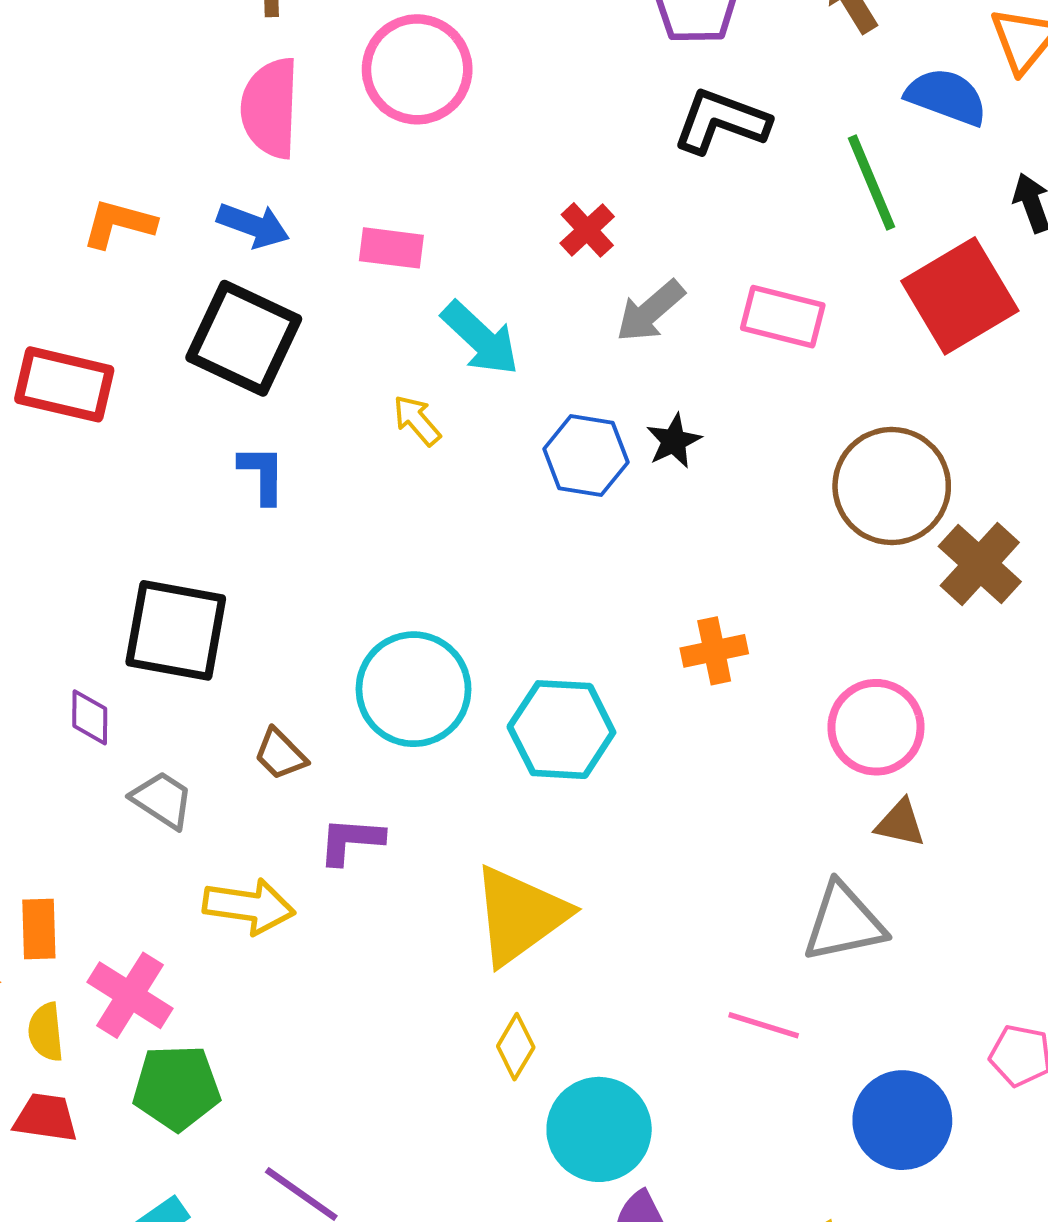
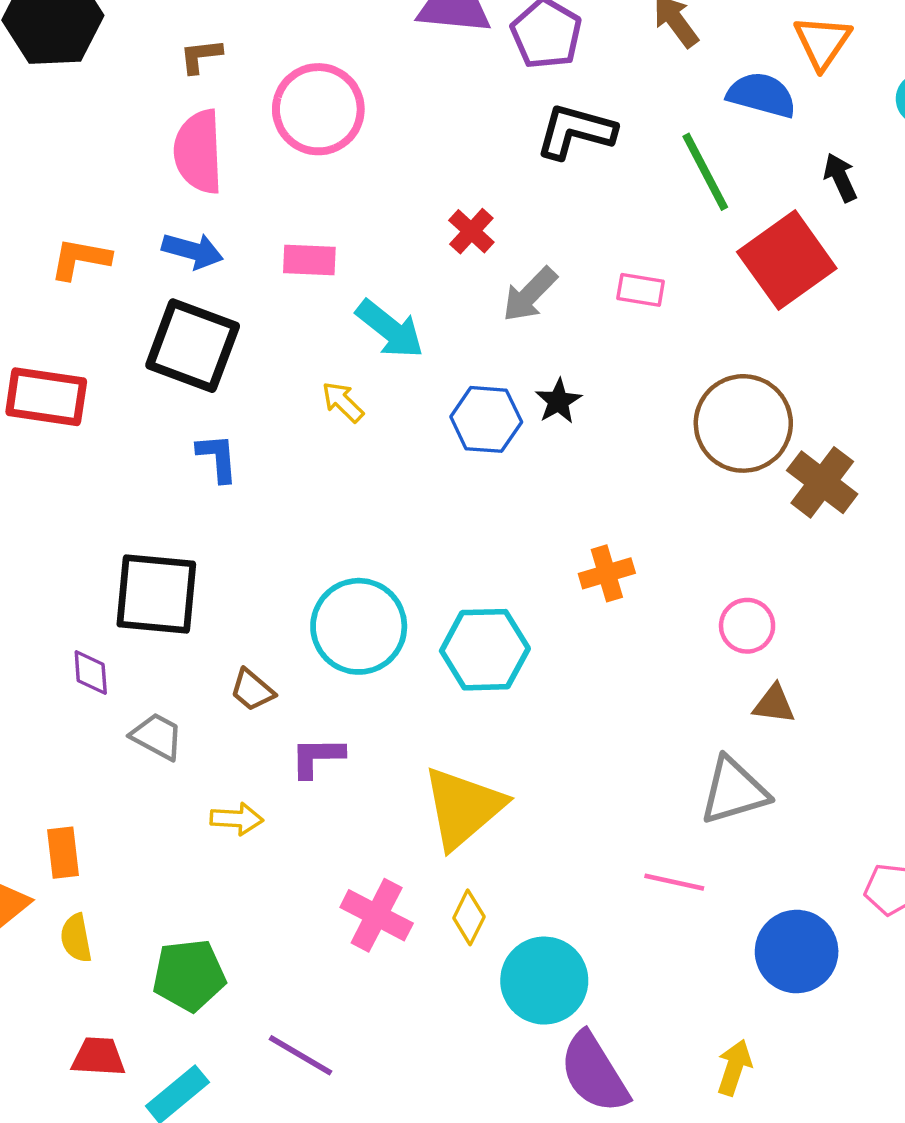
pink rectangle: (783, 317) -> (641, 290), size x0.7
pink circle: (876, 727) -> (747, 626), size x0.7
yellow arrow: (249, 906) -> (237, 819), size x0.7
pink cross: (130, 995) -> (377, 915), moved
red trapezoid: (46, 1118) -> (98, 1057), moved

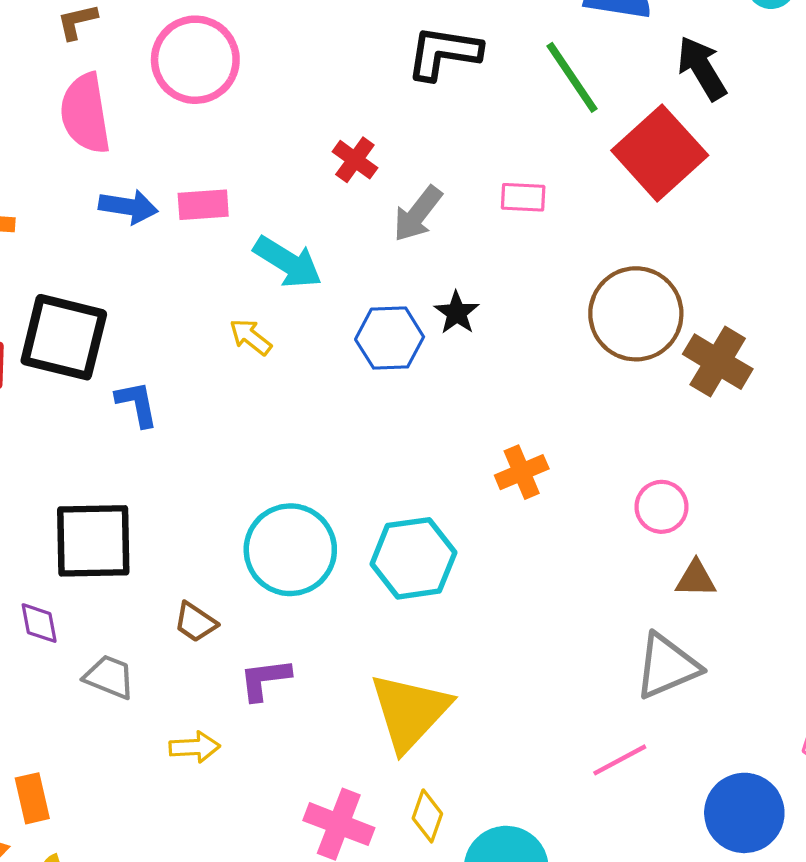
black arrow: (840, 177) -> (702, 68), size x1.4
blue arrow: (193, 251) -> (128, 207), moved
black square: (193, 346) -> (64, 337), moved
pink line: (674, 882) -> (620, 760), turned -34

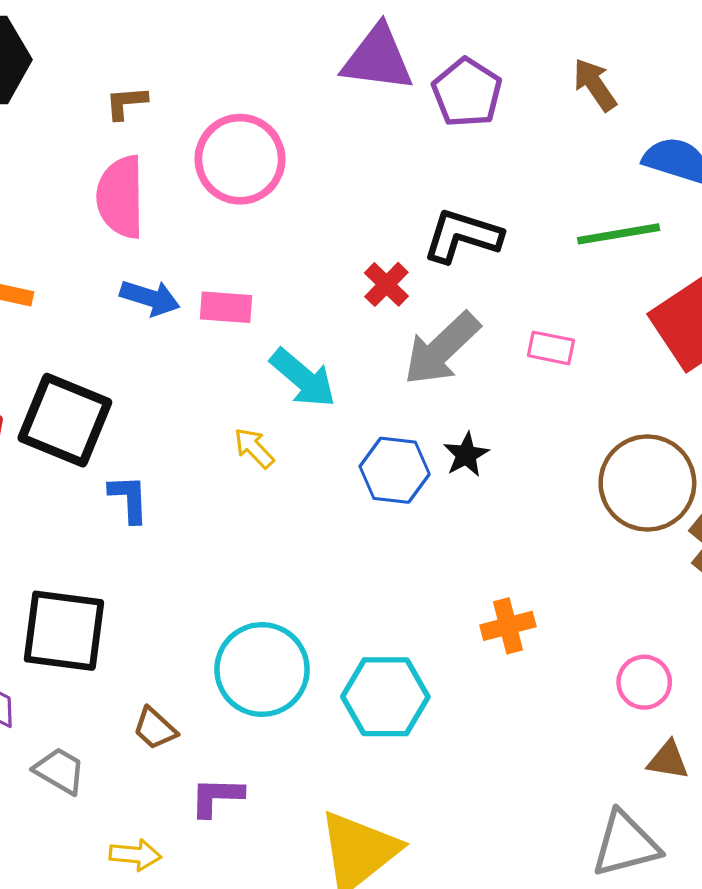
black L-shape: (444, 53) -> (462, 236), moved
green line: (572, 77) -> (619, 234), turned -74
gray arrow: (418, 214) -> (442, 349), size x1.4

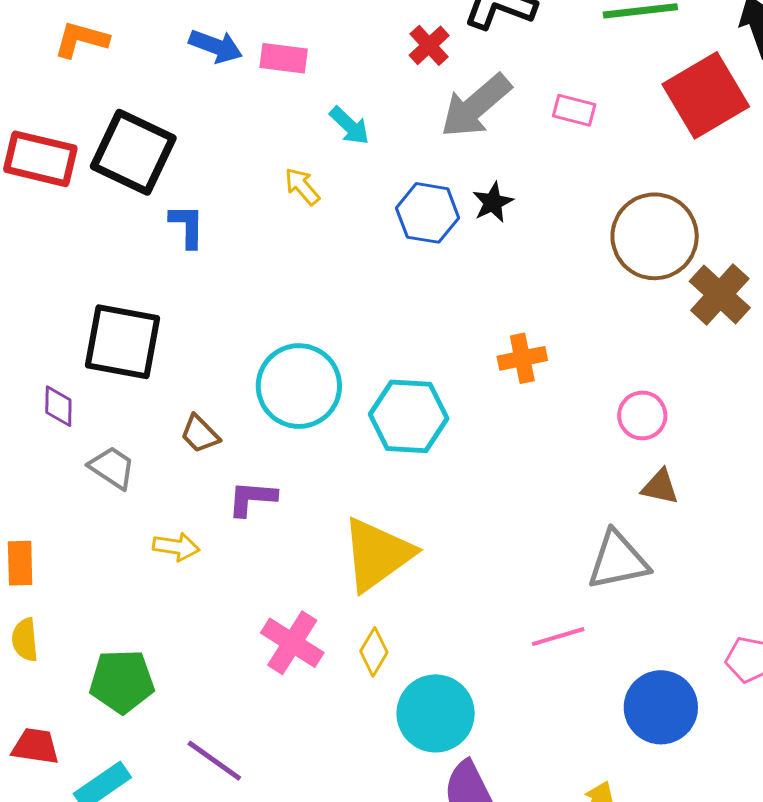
cyan arrow: (303, 378) -> (349, 126), size x0.7

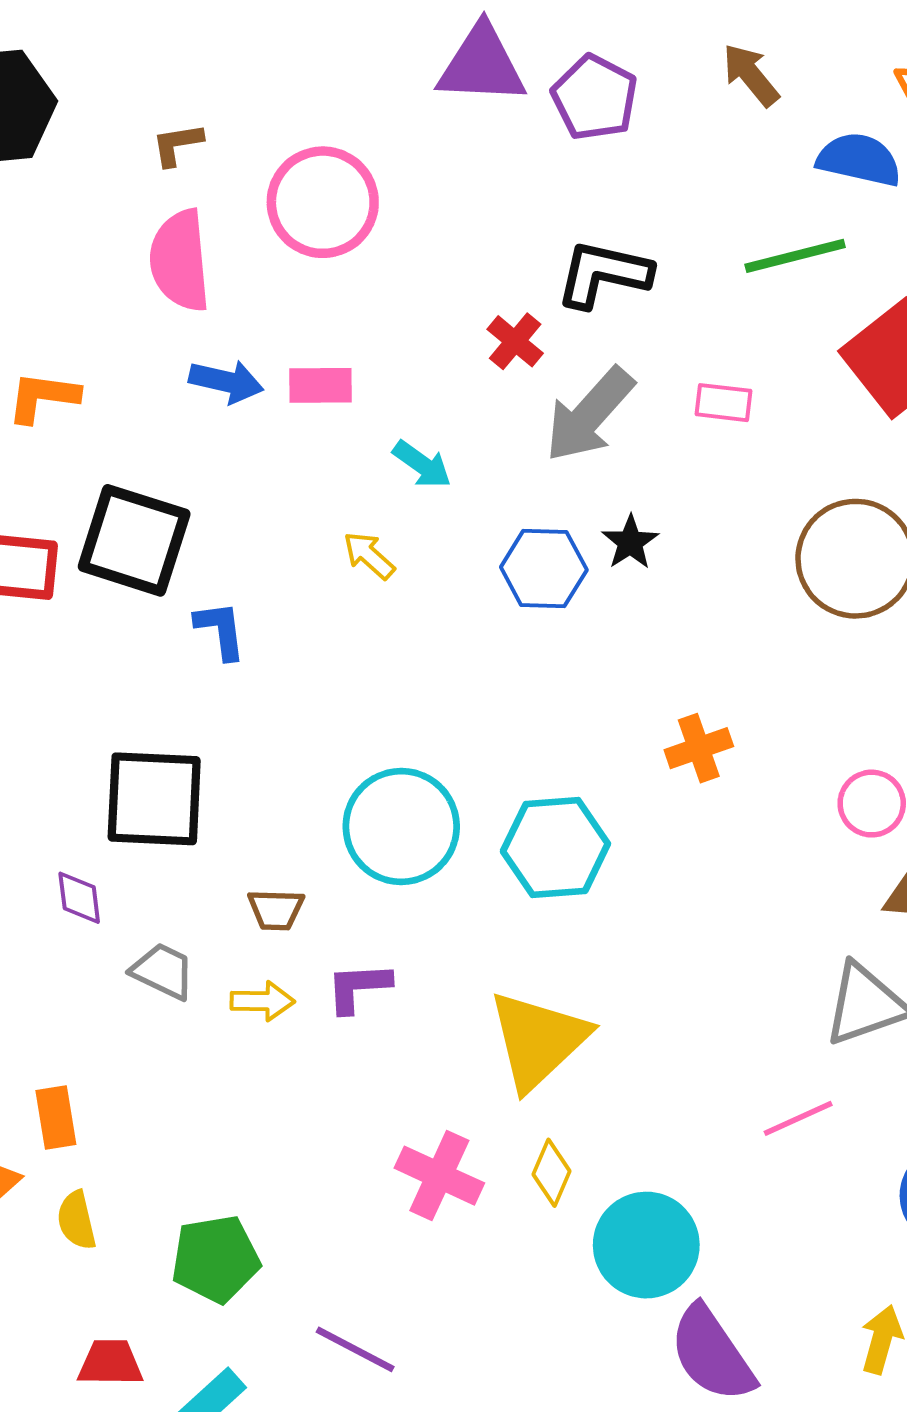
brown trapezoid: (200, 434) -> (276, 910), turned -36
yellow arrow: (176, 547) -> (262, 1001), moved

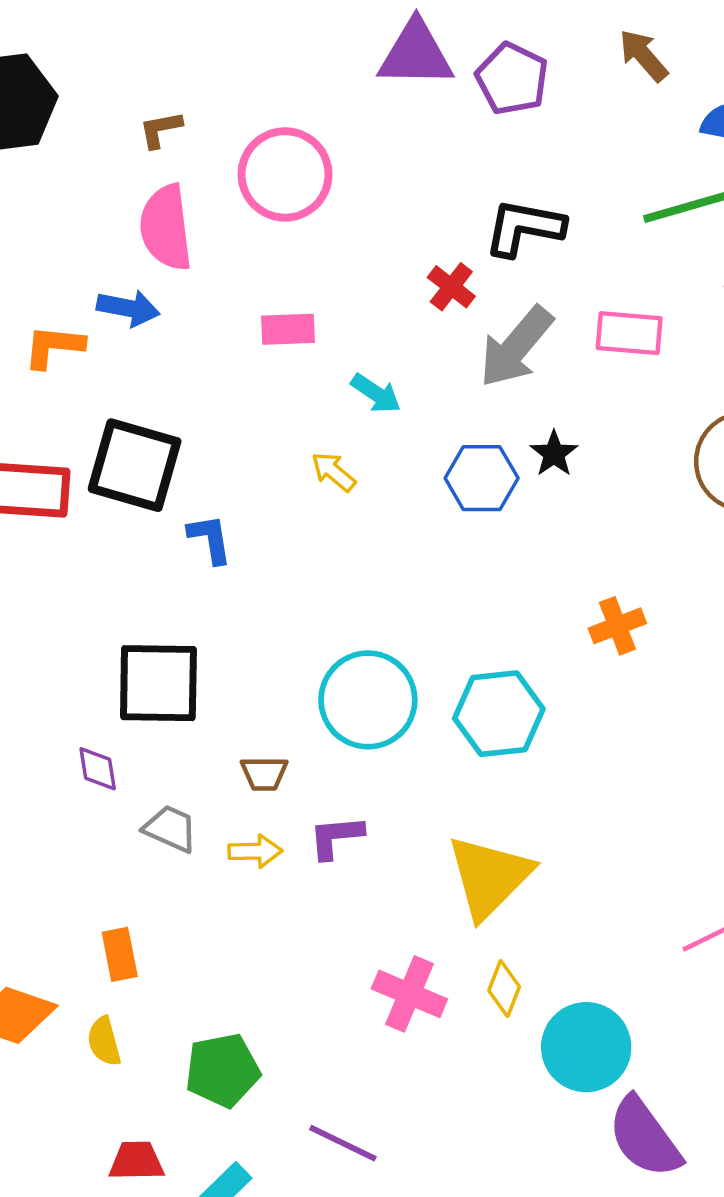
blue arrow: (226, 381) -> (128, 308), moved
pink rectangle: (724, 403) -> (629, 333), size x1.4
orange rectangle: (56, 1118) -> (120, 954), moved

